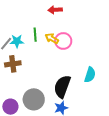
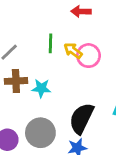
cyan star: (17, 41) -> (41, 88), moved

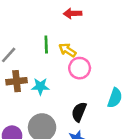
pink circle: (89, 56) -> (80, 68), moved
black semicircle: (82, 118) -> (79, 112), size x0.7

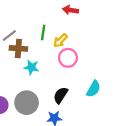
yellow arrow: (67, 50) -> (60, 41), turned -88
brown cross: (17, 81) -> (18, 48), moved

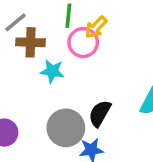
pink circle: (68, 58) -> (83, 43), moved
gray circle: (27, 103) -> (66, 128), moved

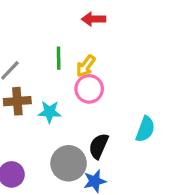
brown cross: (31, 42) -> (17, 101), moved
pink circle: (83, 43) -> (89, 89), moved

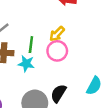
green line: (59, 58) -> (31, 45), moved

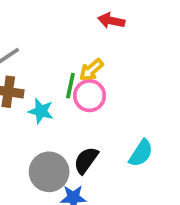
green line: (31, 45) -> (70, 86), moved

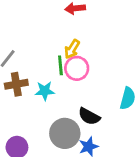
black semicircle: (86, 160) -> (89, 116), turned -80

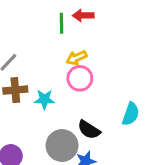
yellow arrow: (72, 49) -> (77, 58), turned 30
green line: (60, 65) -> (62, 23), moved

